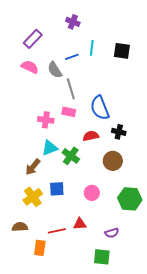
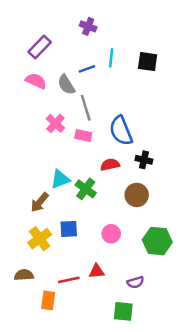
pink cross: (46, 120) -> (55, 123), moved, turned 35

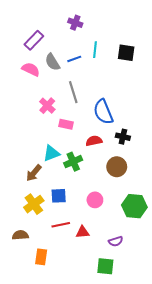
gray semicircle: (66, 85) -> (52, 62), moved
pink rectangle: (83, 136) -> (66, 124), moved
green cross: (86, 189) -> (73, 162), turned 30
red line: (69, 280) -> (61, 225), moved

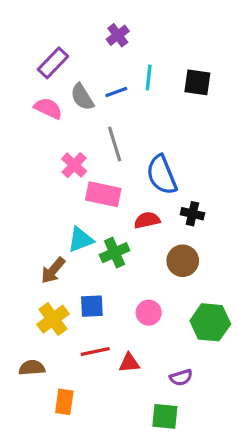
purple cross: (75, 23) -> (118, 35), turned 32
pink rectangle: (66, 124) -> (103, 194), size x1.5

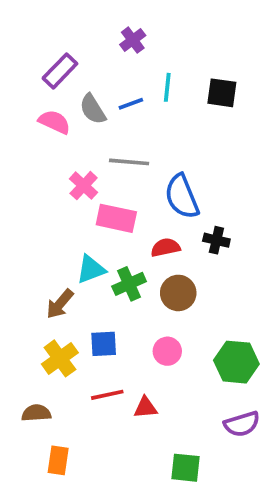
gray line: (115, 144) -> (129, 162), turned -68
brown circle: (183, 261) -> (178, 293), moved
purple semicircle: (181, 377) -> (242, 424), moved, size x1.4
orange rectangle: (64, 402) -> (58, 460), moved

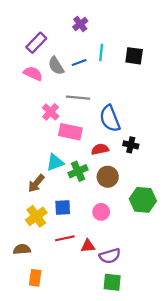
green hexagon: (236, 362) -> (143, 200), moved
purple semicircle: (242, 424) -> (110, 256), moved

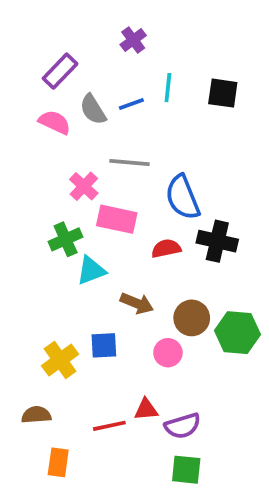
black cross: (131, 145) -> (217, 241), size x1.5
green cross: (78, 171) -> (66, 239), moved
brown circle: (108, 177) -> (192, 318), moved
brown arrow: (36, 183) -> (137, 303), moved, turned -108
red line: (65, 238) -> (109, 426), moved

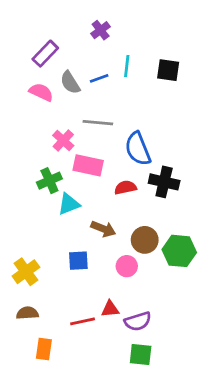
yellow cross: (60, 360) -> (26, 272), moved

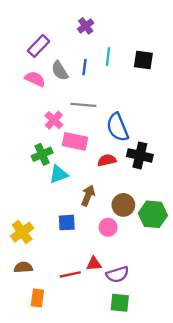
blue line: (99, 78) -> (84, 67), turned -63
brown arrow: (103, 229) -> (88, 196), turned -90

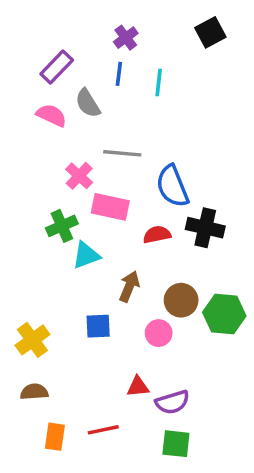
black square: (143, 60) -> (210, 32), moved, turned -36
blue line: (84, 67) -> (119, 74), moved
red line: (70, 274) -> (103, 430), moved

